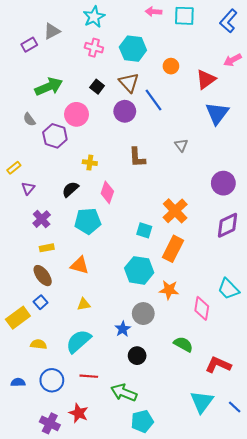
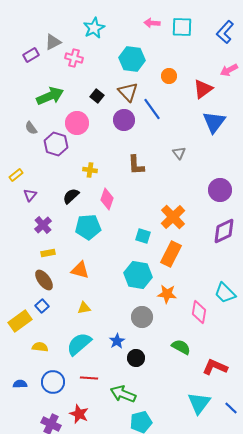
pink cross: (94, 48) -> (74, 58), moved
blue star: (123, 329) -> (117, 341), moved

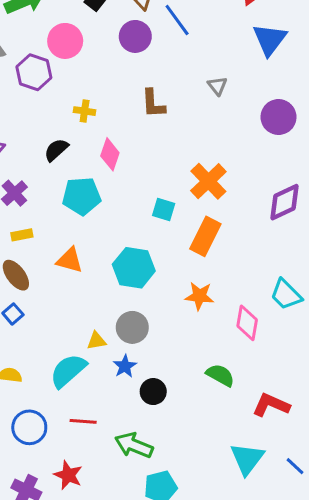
purple circle: (220, 190) -> (279, 117), moved
cyan hexagon: (138, 275) -> (134, 268), moved
yellow triangle: (84, 308) -> (96, 341), moved
gray circle: (142, 317) -> (132, 327), moved

